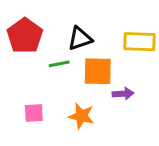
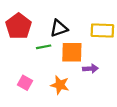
pink square: (34, 113) -> (25, 83), turned 32

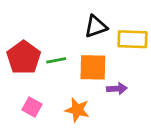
red pentagon: (19, 26) -> (24, 58), moved
black triangle: (59, 28) -> (96, 26), moved

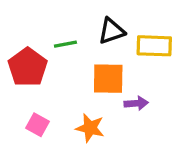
green line: (56, 60) -> (65, 44), moved

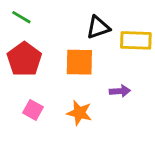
green line: (65, 44) -> (21, 17), moved, turned 42
orange square: (108, 79) -> (79, 62), moved

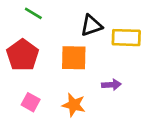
green line: (21, 17) -> (33, 13), moved

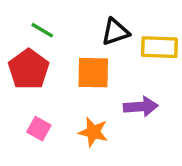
green line: (33, 13) -> (42, 30), moved
purple arrow: (111, 85) -> (141, 107), size x1.4

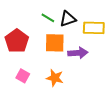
green line: (42, 30) -> (48, 18), moved
purple arrow: (141, 107) -> (78, 53), moved

